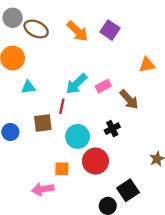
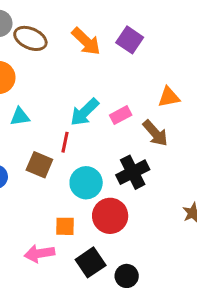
orange triangle: (147, 65) -> (169, 97), moved
brown square: (43, 123) -> (39, 165), turned 30
black cross: (112, 129) -> (133, 172), size x1.5
black square: (128, 190) -> (91, 262), moved

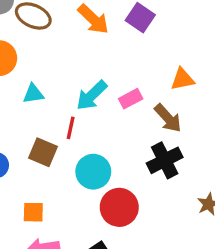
cyan triangle: (20, 117) -> (33, 94), moved
black cross: (133, 172) -> (165, 160), moved
orange square: (65, 226) -> (33, 212), moved

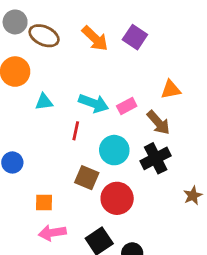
cyan arrow: (92, 95) -> (94, 103), turned -116
brown square: (43, 152) -> (87, 178), moved
cyan circle: (93, 172) -> (114, 150), moved

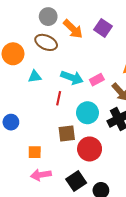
gray circle: (15, 22) -> (48, 17), moved
brown ellipse: (44, 36) -> (46, 42), moved
brown square: (87, 178) -> (67, 133), turned -30

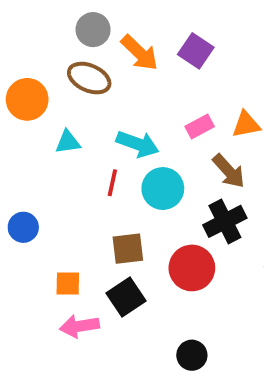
pink rectangle: (97, 80) -> (200, 126), moved
cyan circle: (87, 113) -> (163, 189), moved
red circle: (90, 149) -> (192, 268), moved
black square: (76, 181) -> (126, 297), moved

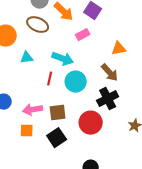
pink rectangle: (200, 126) -> (83, 35), moved
pink arrow: (79, 326) -> (33, 110), moved

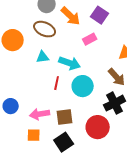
cyan triangle: (27, 58) -> (43, 57), moved

